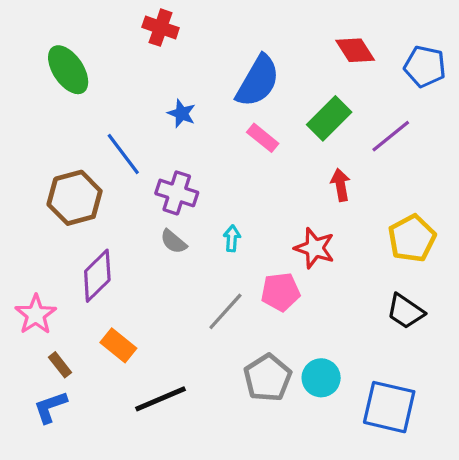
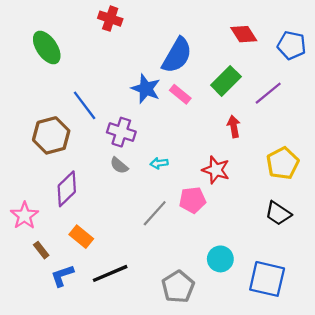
blue star: (182, 113) -> (146, 89), moved, size x1.5
cyan arrow: (232, 238) -> (159, 163), turned -102
gray pentagon: (268, 378) -> (178, 287), moved
blue L-shape: (50, 407) -> (62, 276), moved

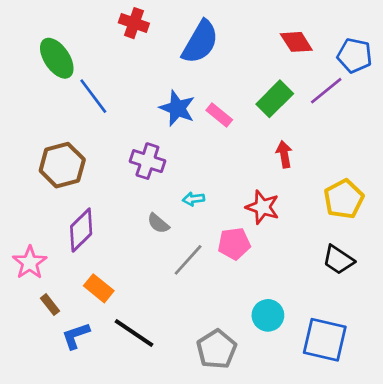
blue semicircle: (177, 55) -> (200, 42), moved
purple line: (268, 93) -> (326, 91), moved
blue line: (85, 105) -> (93, 96), moved
gray semicircle: (119, 165) -> (158, 223), moved
black line: (110, 273) -> (134, 333), turned 57

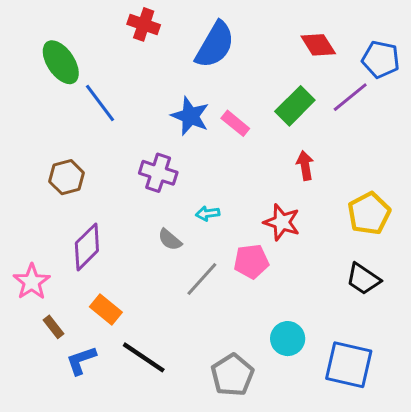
brown hexagon: (62, 165) -> (67, 177), size x0.7

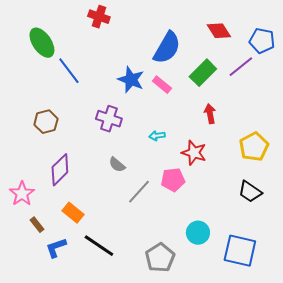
blue semicircle: (215, 45) -> (167, 48), moved
cyan arrow: (208, 213) -> (157, 136), moved

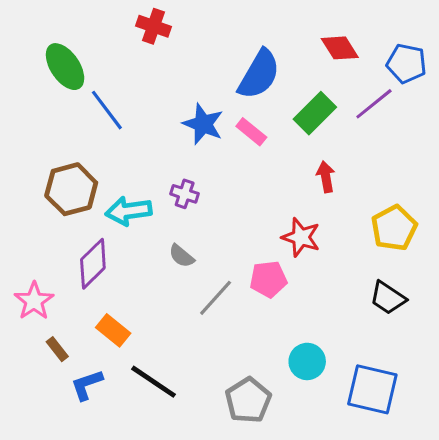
purple cross: (109, 119) -> (185, 194), moved, size x0.7
brown hexagon: (46, 122) -> (71, 189), size x1.4
cyan arrow: (157, 136) -> (129, 211), moved, size x1.8

